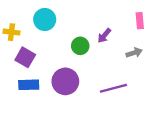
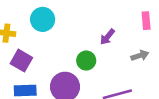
green circle: (80, 46) -> (86, 61), moved

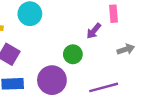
pink rectangle: (146, 21) -> (113, 14), moved

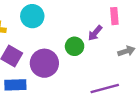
green circle: (73, 54) -> (75, 46), moved
purple circle: (52, 80) -> (44, 63), moved

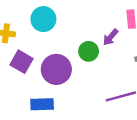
blue rectangle: (15, 85) -> (42, 104), moved

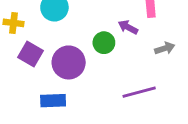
purple arrow: (110, 37) -> (128, 27), turned 78

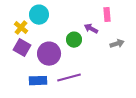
yellow cross: (13, 23) -> (21, 28), moved, turned 32
purple line: (139, 92) -> (69, 78), moved

